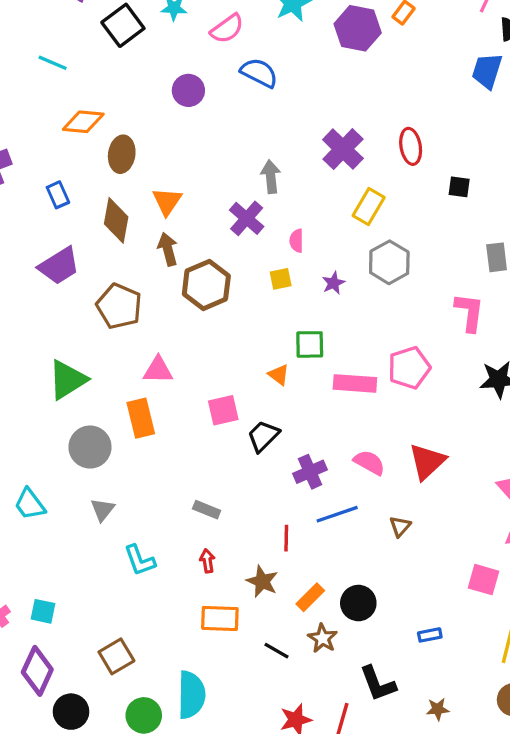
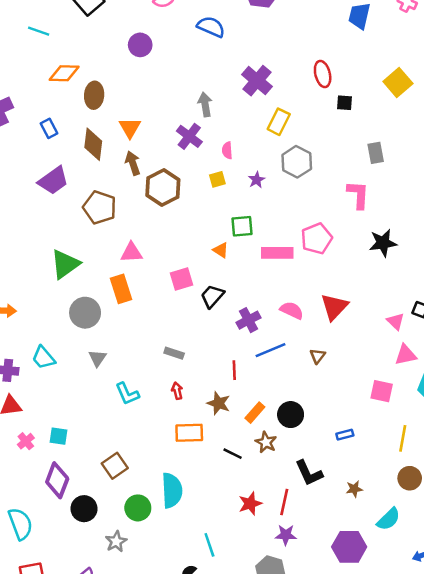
blue semicircle: (259, 73) -> (211, 27), moved
red ellipse: (411, 146) -> (323, 74), moved

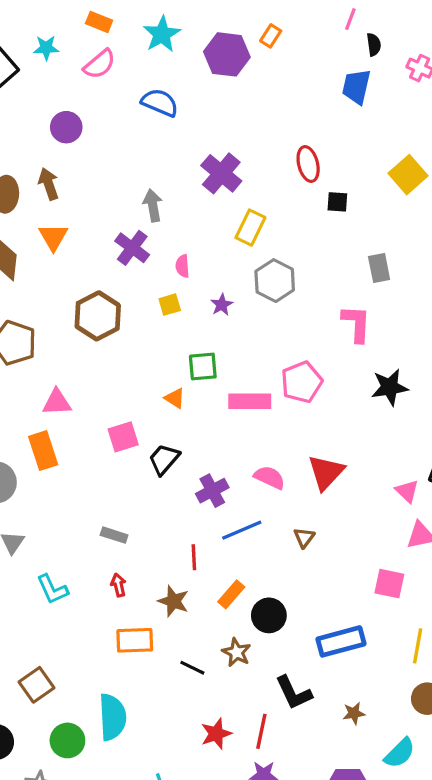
brown arrow: (133, 163) -> (49, 184), moved
orange rectangle: (255, 413) -> (231, 594), moved
blue rectangle: (345, 435) -> (341, 641), size x2.0

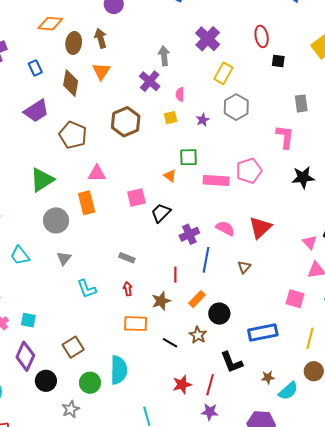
blue line: (242, 530) -> (206, 260), turned -60
brown star: (173, 601) -> (161, 301), turned 30
cyan semicircle: (400, 753) -> (288, 391), moved

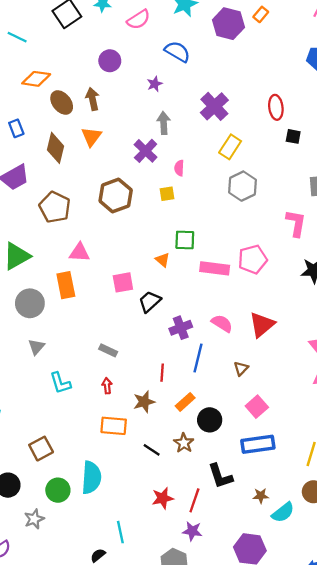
brown ellipse: (74, 43) -> (62, 102), turned -50
purple star: (203, 120) -> (155, 84), moved
pink square: (295, 299) -> (257, 407), moved, turned 30

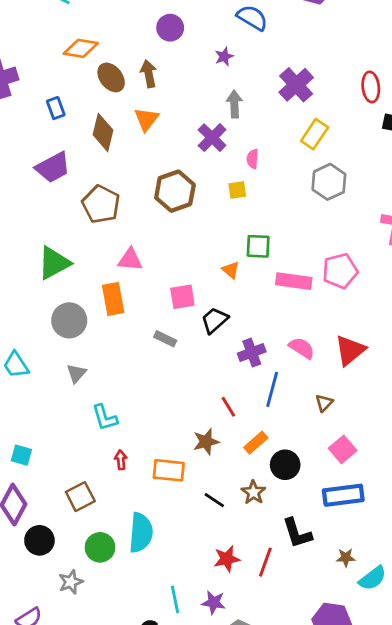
gray rectangle: (108, 350) -> (165, 339), moved
red line: (162, 373) -> (228, 407), turned -36
red arrow: (107, 386) -> (121, 460), moved
purple star: (192, 531) -> (214, 603), moved

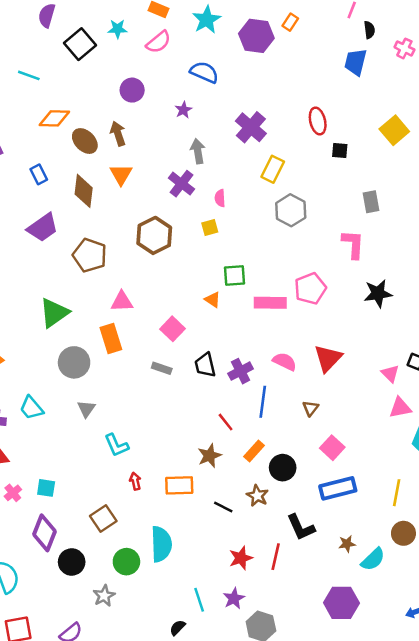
pink square: (182, 297) -> (172, 329), turned -30
black trapezoid: (214, 320) -> (205, 365), moved, turned -55
purple star: (214, 603) -> (234, 598), turned -30

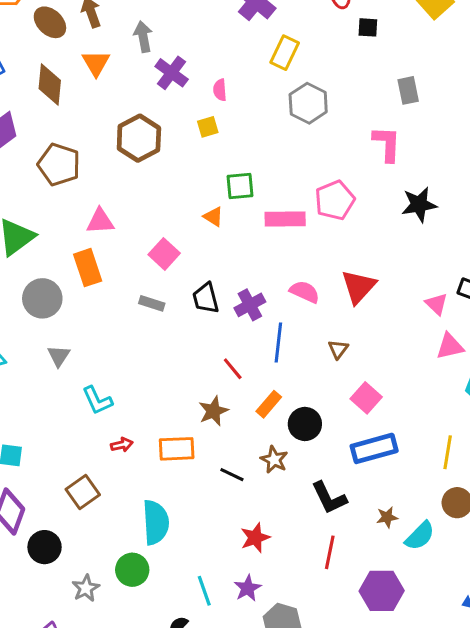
gray arrow: (198, 151) -> (143, 37), moved
red arrow: (135, 481) -> (122, 445), turned 91
red line: (276, 557) -> (330, 552), moved
green circle: (126, 562) -> (132, 570), moved

